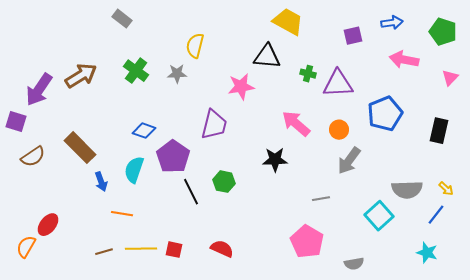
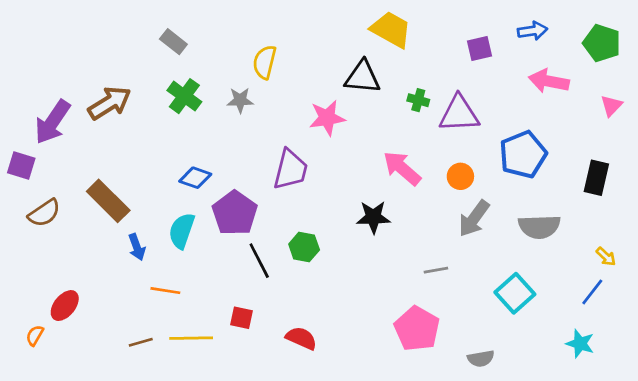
gray rectangle: (122, 19) -> (173, 42), moved
gray semicircle: (407, 190) -> (539, 227), moved
orange semicircle: (26, 247) -> (35, 335), size x0.7
red square: (174, 250) -> (241, 318), moved

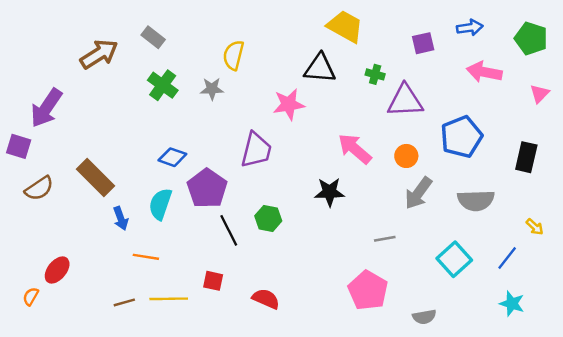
green cross: (418, 100) -> (375, 74), moved
brown arrow: (110, 103) -> (99, 54), moved
blue line: (592, 292) -> (507, 258), moved

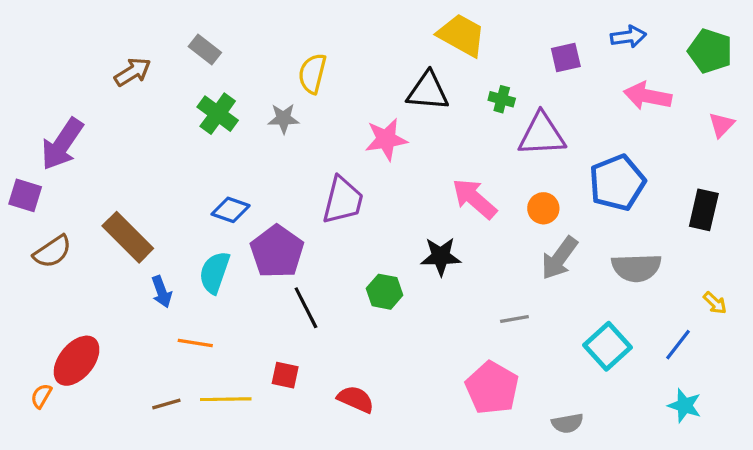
brown arrow: (99, 54) -> (133, 72), size x0.7
green hexagon: (268, 218) -> (385, 292), moved
red ellipse: (57, 270) -> (77, 361), size x1.4

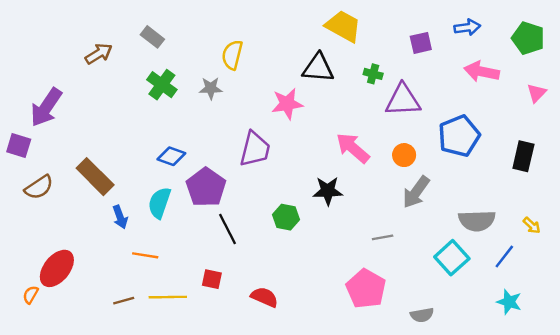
gray semicircle: (636, 268) -> (477, 221), moved

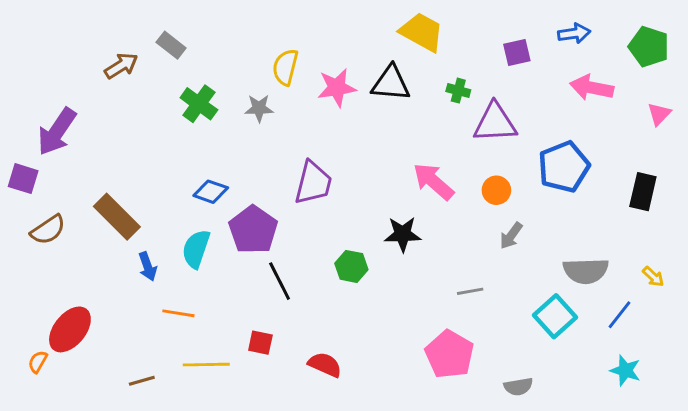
gray rectangle: (152, 37) -> (171, 45), moved
pink star: (287, 104) -> (337, 88), moved
gray arrow: (416, 192) -> (511, 236), size x0.7
brown line: (124, 301) -> (142, 381), moved

